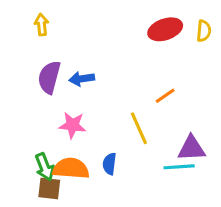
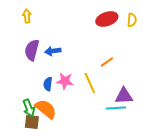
pink star: (72, 125) -> (65, 81), moved
blue semicircle: (109, 164) -> (48, 84), moved
orange semicircle: (71, 168) -> (46, 109), turned 35

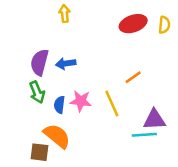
yellow arrow: (27, 16) -> (64, 14), moved
green arrow: (29, 108) -> (37, 92), moved

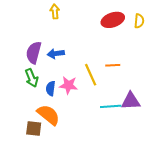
orange line: (133, 77) -> (113, 65), turned 32
yellow line: (112, 103) -> (91, 75), moved
cyan line: (144, 135) -> (111, 106), moved

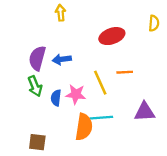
red ellipse: (113, 20) -> (112, 36), moved
cyan line: (111, 106) -> (101, 118), moved
orange semicircle: (48, 115) -> (84, 127), moved, turned 60

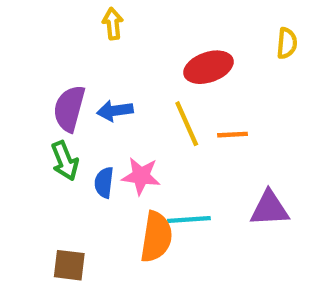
yellow line: (100, 83) -> (187, 124), moved

